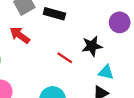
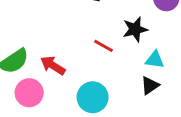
red arrow: (20, 35) -> (53, 65), moved

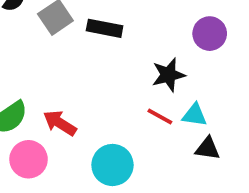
red line: (103, 46) -> (160, 116), moved
black triangle: (150, 85) -> (208, 148), moved, turned 42

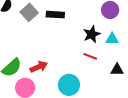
cyan triangle: (195, 115) -> (112, 39), moved
red arrow: (60, 123) -> (39, 67), turned 132

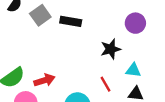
cyan triangle: (112, 39) -> (133, 70), moved
red line: (90, 56) -> (106, 84), moved, turned 32

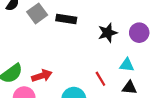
purple circle: (135, 23) -> (139, 33), moved
black star: (111, 49) -> (108, 33), moved

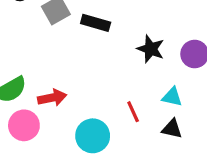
black star: (108, 33) -> (151, 49), turned 30

